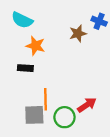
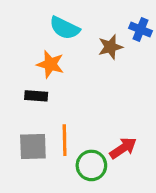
cyan semicircle: (22, 20) -> (65, 28), moved
gray square: (34, 115) -> (33, 146), moved

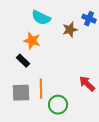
black rectangle: (36, 96) -> (23, 61), turned 40
red arrow: (123, 148) -> (87, 84), moved, turned -102

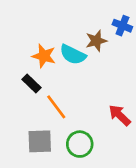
cyan semicircle: (41, 18) -> (73, 55), moved
orange line: (41, 89) -> (56, 107), moved, turned -36
gray square: (21, 93) -> (40, 141), moved

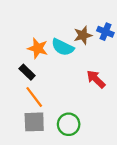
blue cross: (122, 26) -> (105, 32), moved
orange line: (56, 107) -> (34, 97), moved
red arrow: (120, 115) -> (96, 79), moved

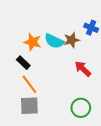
brown star: (83, 35) -> (72, 40), moved
green circle: (69, 124) -> (81, 108), moved

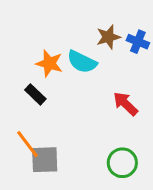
brown star: (72, 40) -> (108, 37), moved
orange line: (29, 84) -> (28, 144), moved

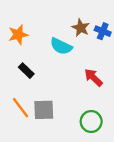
brown star: (108, 37) -> (81, 28), turned -30
orange star: (49, 63) -> (18, 35), moved, turned -30
gray square: (45, 160) -> (44, 110), moved

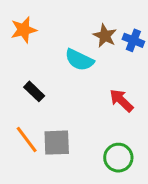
orange star: (18, 35) -> (24, 30), moved

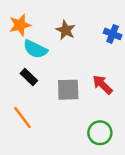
brown star: (105, 36) -> (66, 30), moved
cyan semicircle: (79, 60) -> (35, 49), moved
gray square: (57, 143) -> (68, 90), moved

